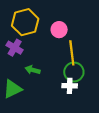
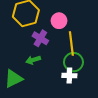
purple cross: (15, 48) -> (40, 38), moved
green arrow: (33, 70) -> (33, 60), turned -32

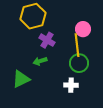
pink circle: (59, 21) -> (83, 29), moved
white cross: (69, 76) -> (71, 85), moved

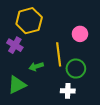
purple cross: (47, 40) -> (15, 45), moved
yellow line: (77, 45) -> (59, 54), moved

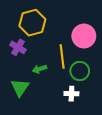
pink circle: (80, 34) -> (84, 36), size x1.5
green triangle: (17, 85) -> (20, 87), turned -30

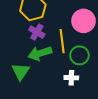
purple cross: (18, 47) -> (37, 32), moved
green arrow: (40, 69) -> (40, 53), size x1.6

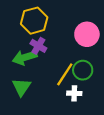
yellow line: (62, 41) -> (65, 74), moved, turned 40
green arrow: (40, 53) -> (25, 57), moved

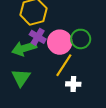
pink circle: (87, 34) -> (60, 42), moved
green circle: (83, 70) -> (81, 39), moved

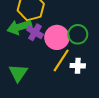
green arrow: (24, 48) -> (19, 27), moved
white cross: (73, 84) -> (78, 66), moved

